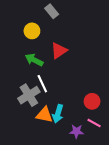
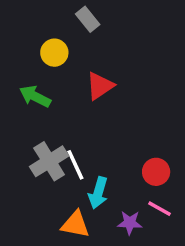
green arrow: (34, 60) -> (35, 96), moved
white line: (42, 84) -> (75, 165), moved
orange triangle: (44, 115) -> (75, 224), moved

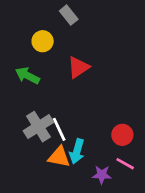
orange triangle: (75, 224) -> (59, 157), moved

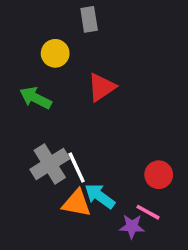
gray rectangle: (69, 15) -> (89, 19), turned 30
cyan arrow: (77, 151) -> (100, 196), turned 110
pink line: (125, 164) -> (148, 212), moved

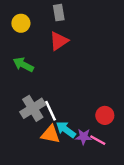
yellow circle: (55, 53) -> (21, 23), moved
red triangle: (102, 87) -> (59, 41), moved
purple star: (132, 226) -> (84, 137), moved

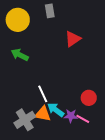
yellow circle: (21, 23) -> (18, 20), size x1.5
red triangle: (59, 41) -> (73, 39), moved
gray cross: (33, 108) -> (25, 120), moved

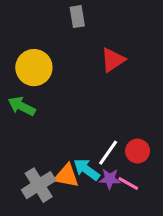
yellow circle: (18, 20) -> (34, 68), moved
green arrow: (20, 55) -> (22, 106), moved
white line: (43, 94) -> (108, 153), moved, turned 60

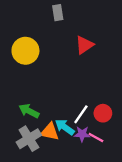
green arrow: (22, 106) -> (29, 111), moved

